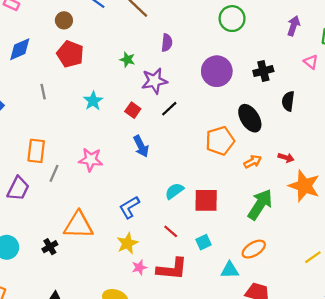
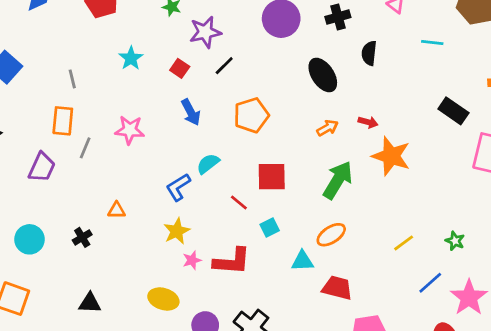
gray line: (43, 92) -> (72, 79), moved
orange pentagon: (220, 141) -> (251, 115), moved
cyan semicircle: (174, 191) -> (208, 164), moved
orange triangle: (78, 225) -> (117, 210), size x0.5
red line: (171, 231) -> (239, 202), moved

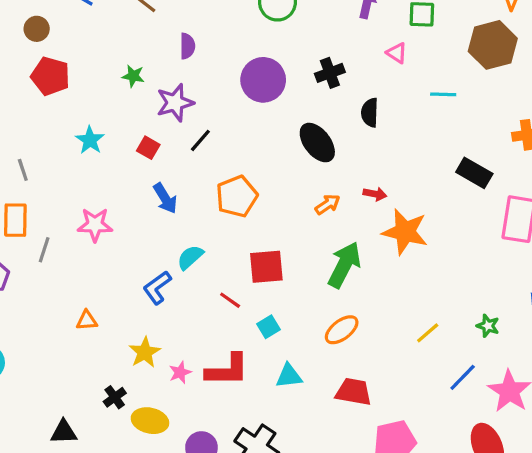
yellow star: (177, 231) -> (145, 352), moved
black cross: (82, 237) -> (115, 397), moved
cyan triangle: (302, 261) -> (289, 376), moved

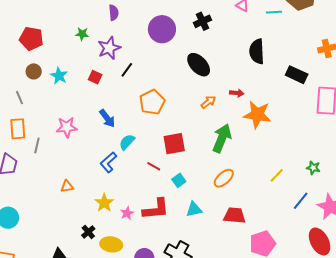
brown circle: (37, 29) -> (34, 71), moved
cyan line: (443, 94) -> (274, 12), moved
black semicircle: (370, 113) -> (257, 51), moved, size x1.4
blue arrow: (165, 198) -> (107, 118), moved

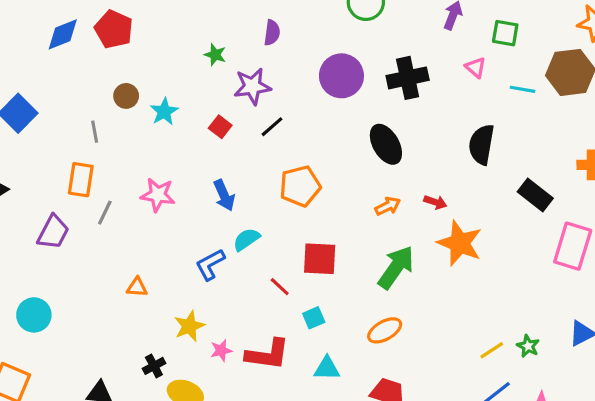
black cross: (203, 21) -> (408, 78), size x1.4
red pentagon: (31, 39) -> (114, 29), moved
yellow line: (277, 175) -> (492, 350), moved

